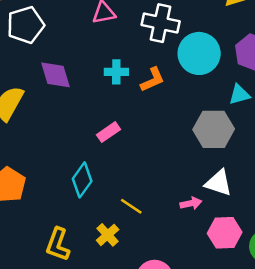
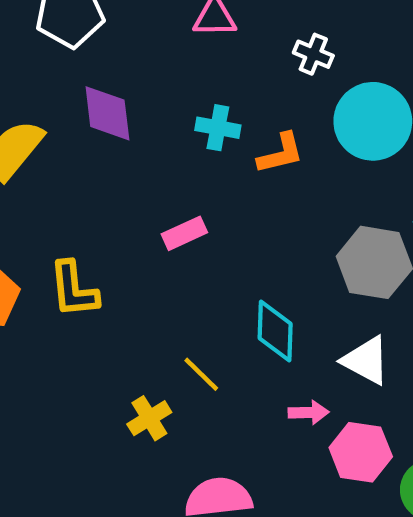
white cross: (161, 23) -> (313, 54), size x0.6
cyan diamond: (82, 180) -> (275, 331), moved, turned -44
pink arrow: (191, 203) -> (309, 412), moved
yellow L-shape: (58, 245) -> (74, 289), moved, turned -36

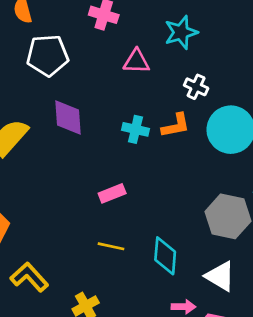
orange L-shape: (281, 153) -> (176, 125), moved
yellow L-shape: (74, 289) -> (29, 277), moved, turned 141
yellow line: (201, 374) -> (111, 246), moved, turned -35

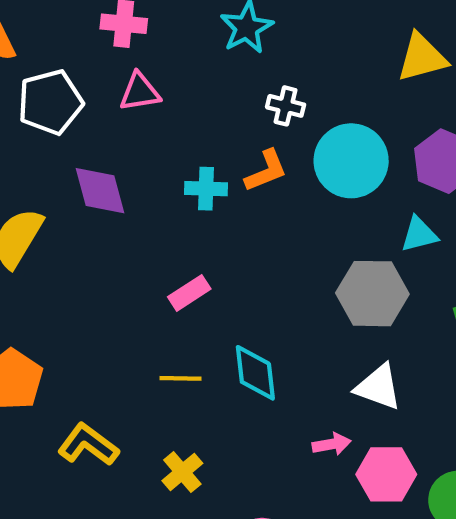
pink triangle: (136, 61) -> (140, 92), moved
yellow line: (111, 246) -> (181, 378), moved
cyan diamond: (165, 256) -> (255, 373), moved

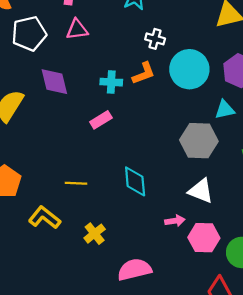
pink rectangle: (189, 293) -> (101, 120), moved
yellow line: (181, 378) -> (76, 183), moved

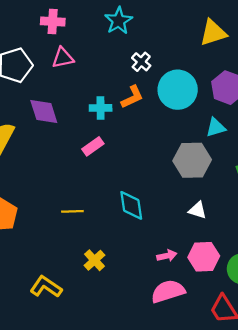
white cross: (155, 39) -> (141, 62), turned 30
white triangle: (201, 191) -> (197, 210), size x0.7
yellow L-shape: (45, 218) -> (46, 287), moved
pink arrow: (175, 221) -> (167, 256), moved
pink semicircle: (134, 270) -> (168, 291), moved

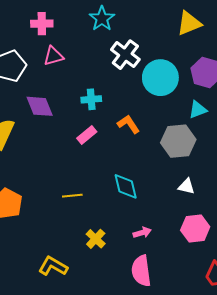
white cross: (141, 62) -> (125, 55), size x1.6
orange L-shape: (132, 97) -> (129, 124), moved, turned -95
pink arrow: (167, 256) -> (142, 233), moved
pink semicircle: (168, 291) -> (141, 271), moved, turned -76

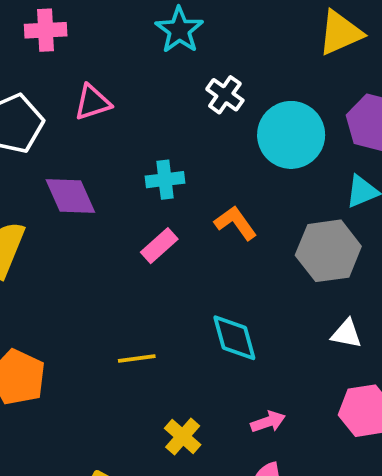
pink cross: (42, 24) -> (46, 30), moved
white cross: (125, 55) -> (225, 95), size x0.7

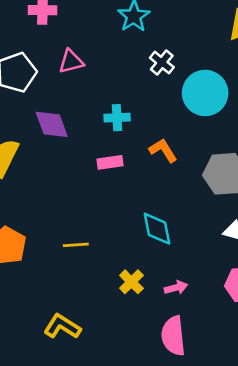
pink rectangle: (159, 246) -> (110, 162), turned 30
yellow line: (137, 358) -> (76, 245), moved
yellow cross: (183, 437) -> (131, 282), moved

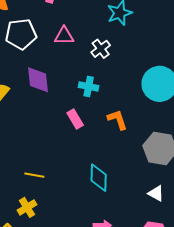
white cross: (162, 63) -> (101, 49), moved
pink rectangle: (110, 162) -> (75, 119), turned 54
yellow cross: (131, 282) -> (27, 207), moved

